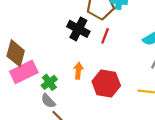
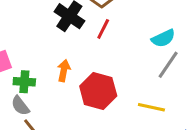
green cross: (49, 82) -> (24, 82), turned 35

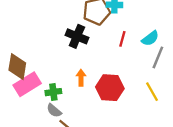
red line: (103, 29) -> (122, 39), moved
yellow line: (151, 107) -> (152, 92), turned 60

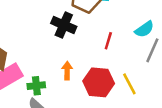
red line: (122, 39) -> (108, 41), moved
yellow line: (152, 92) -> (129, 84), moved

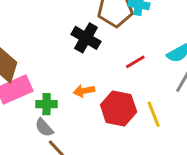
red line: (108, 41) -> (135, 62), turned 36
orange arrow: (67, 71) -> (84, 91), turned -108

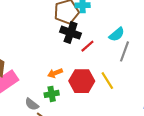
black cross: (86, 38) -> (71, 33), moved
green cross: (47, 104) -> (52, 94), moved

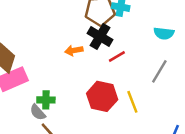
cyan semicircle: (117, 34) -> (164, 33), moved, turned 35
orange arrow: (55, 73) -> (74, 50), moved
green cross: (52, 94) -> (46, 100), moved

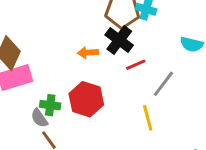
gray line: (159, 71) -> (163, 84), moved
red hexagon: (102, 96) -> (86, 99), moved

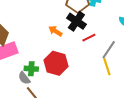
orange arrow: (88, 53) -> (55, 31), turned 40
yellow line: (148, 118) -> (107, 67), moved

